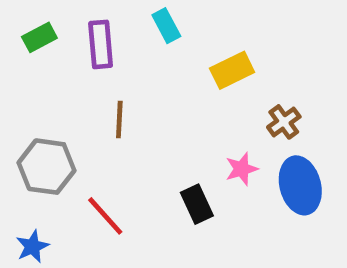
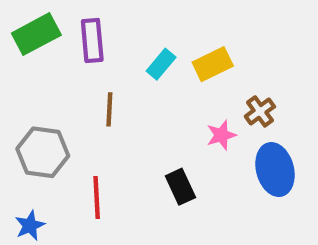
cyan rectangle: (166, 26) -> (161, 64), moved, turned 68
green rectangle: (39, 37) -> (36, 34), size x1.5
pink star: (242, 169) -> (221, 135), moved
red line: (105, 216) -> (97, 197), turned 39

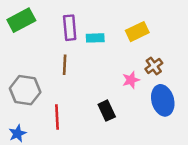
purple rectangle: (92, 41) -> (70, 28), moved
cyan rectangle: (161, 64) -> (95, 38), turned 48
yellow rectangle: (213, 64) -> (137, 32), moved

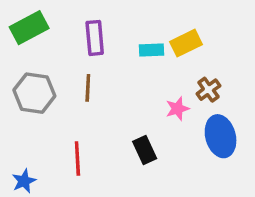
cyan rectangle: (95, 38) -> (152, 50), moved
gray hexagon: (25, 90) -> (34, 93), moved

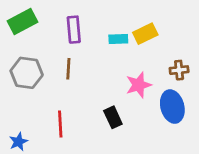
brown cross: (208, 90) -> (179, 70), moved, turned 30
pink star: (177, 109) -> (139, 85), size x1.4

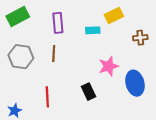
yellow rectangle: (145, 34) -> (114, 15), moved
brown cross: (179, 70) -> (140, 38), moved

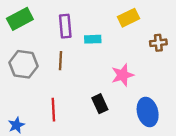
cyan rectangle: (93, 30) -> (93, 39), moved
blue ellipse: (135, 83) -> (148, 112), moved

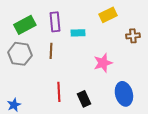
green rectangle: (20, 19) -> (25, 25), moved
black rectangle: (100, 104) -> (84, 99), moved
red line: (53, 110) -> (59, 92), moved

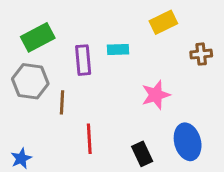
purple rectangle: (55, 22) -> (83, 60), moved
brown line: (51, 51) -> (62, 102), moved
black rectangle: (84, 99) -> (142, 154), moved

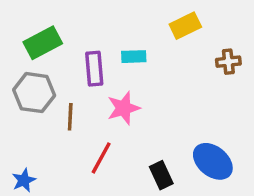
pink star: (156, 95) -> (123, 108), moved
red line: (89, 139) -> (101, 158), turned 32
blue ellipse: (188, 142) -> (213, 161), turned -36

